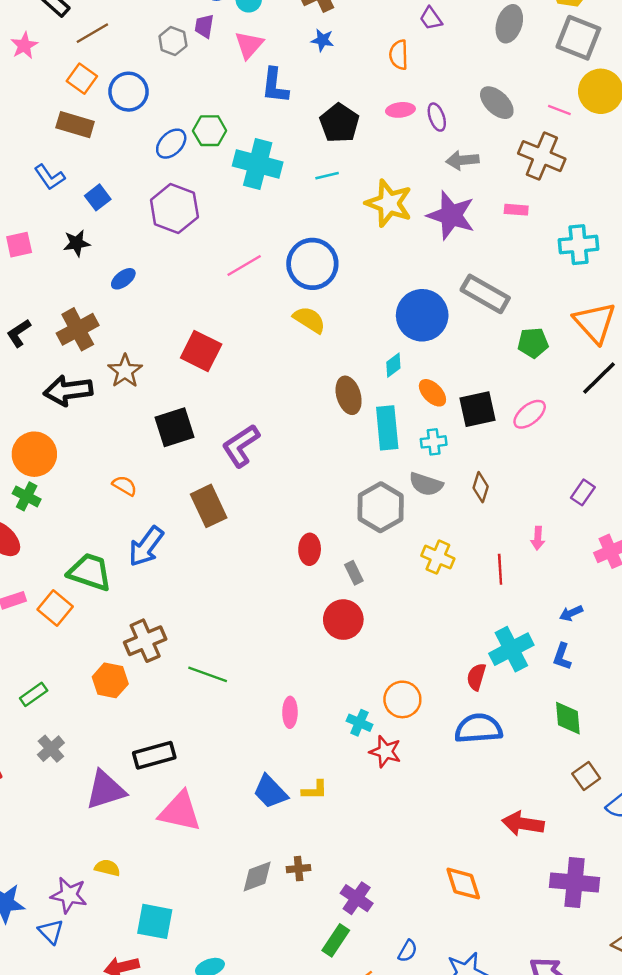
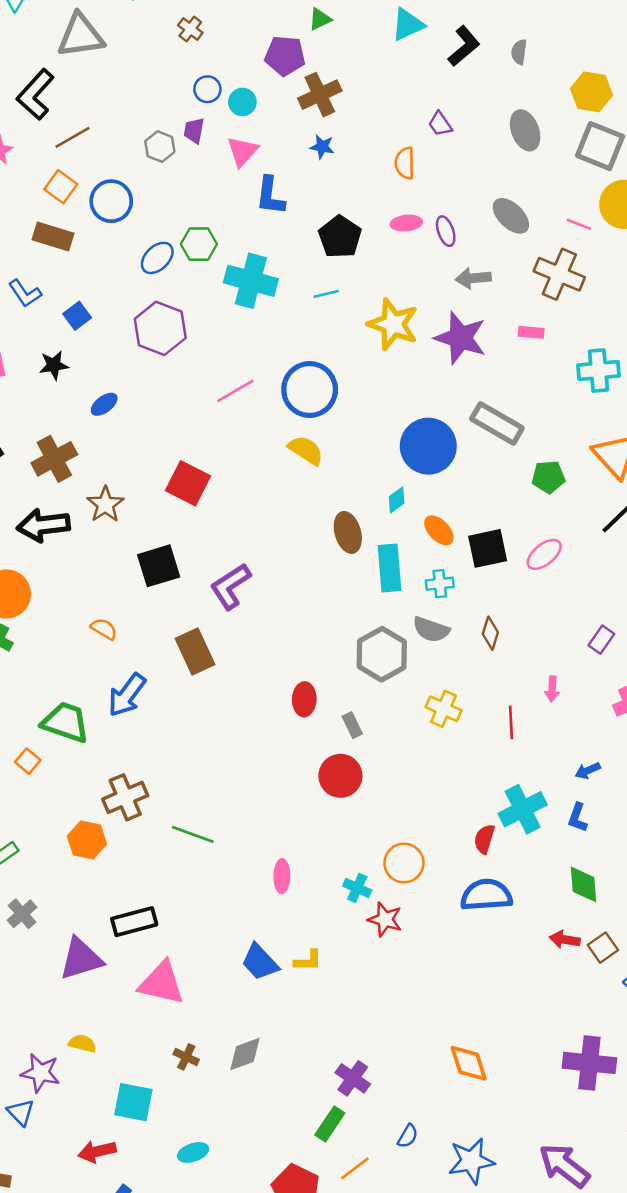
gray ellipse: (509, 24) -> (525, 130), turned -39
orange square: (55, 608) -> (28, 761), size x0.7
red arrow: (523, 824) -> (565, 940), moved, size x0.7
brown cross: (299, 869) -> (186, 1057), moved, turned 30

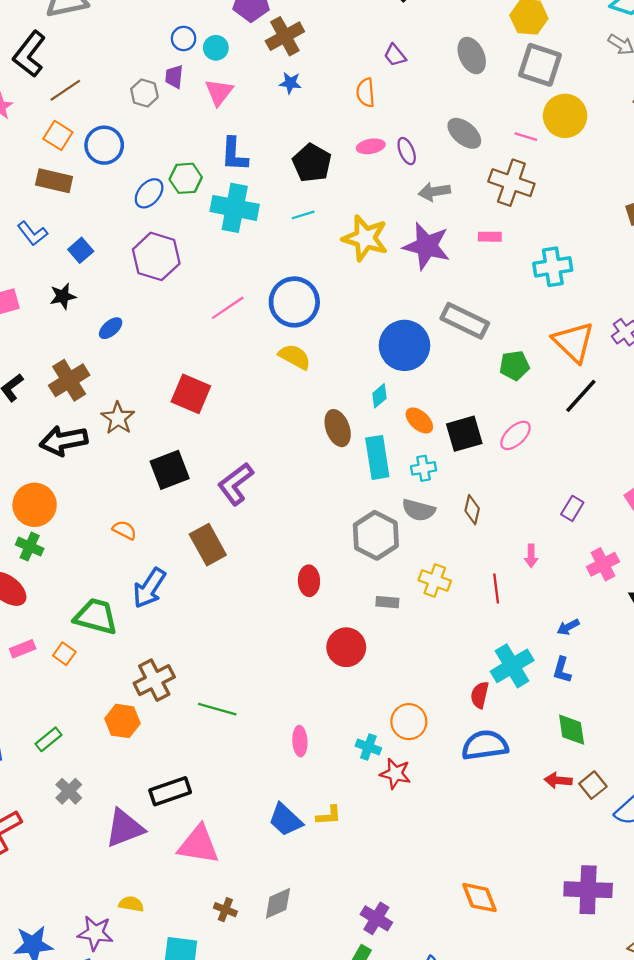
blue L-shape: (270, 196) -> (234, 154), moved
gray rectangle: (352, 725) -> (387, 602), moved, turned -55

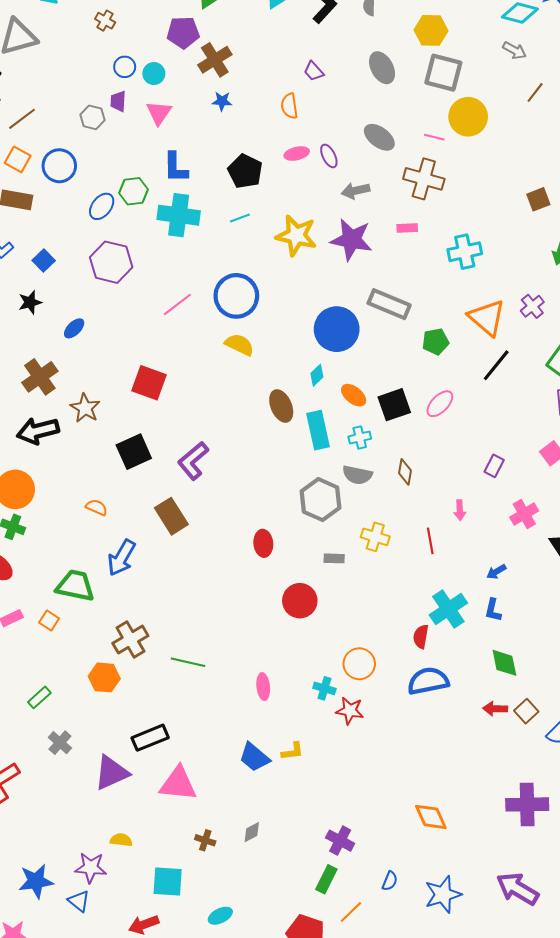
gray diamond: (278, 903) -> (252, 832), size x0.7

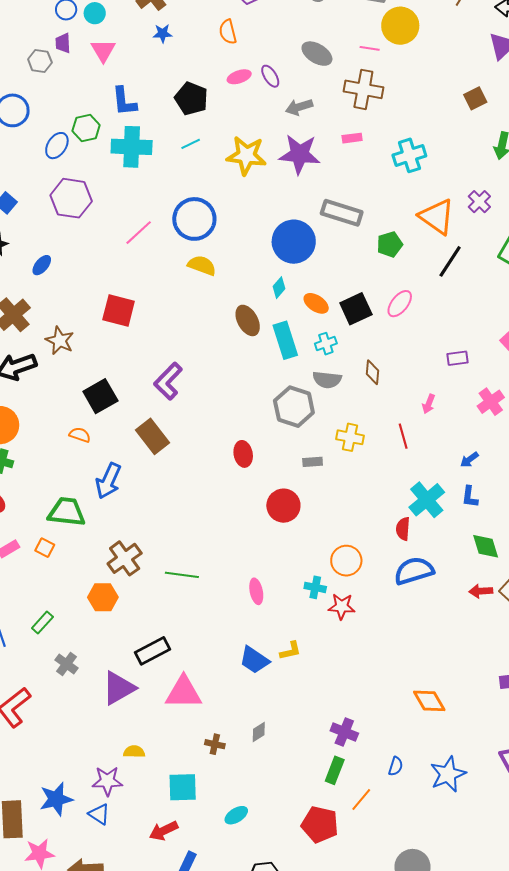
black square: (134, 452) -> (100, 396), moved
purple rectangle: (494, 466) -> (457, 358), turned 60
pink arrow: (460, 510) -> (429, 404), turned 30

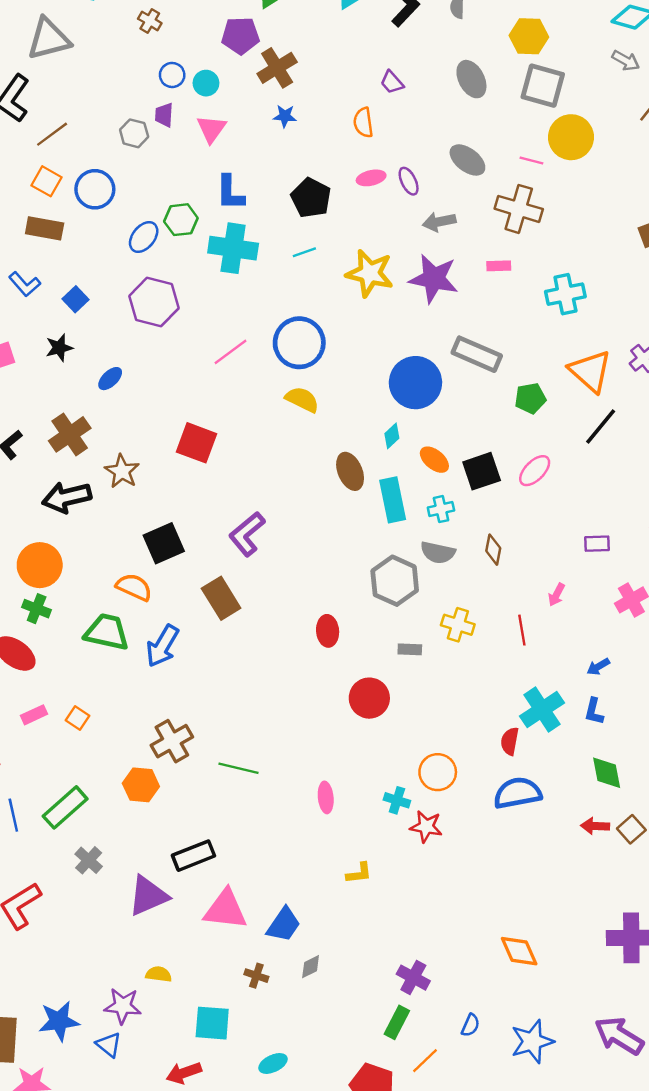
orange semicircle: (80, 435) -> (134, 587), size x1.4
green trapezoid: (67, 512) -> (107, 632), moved
green rectangle: (42, 622) -> (65, 807), size x1.6
blue trapezoid: (254, 660) -> (284, 925), moved, turned -96

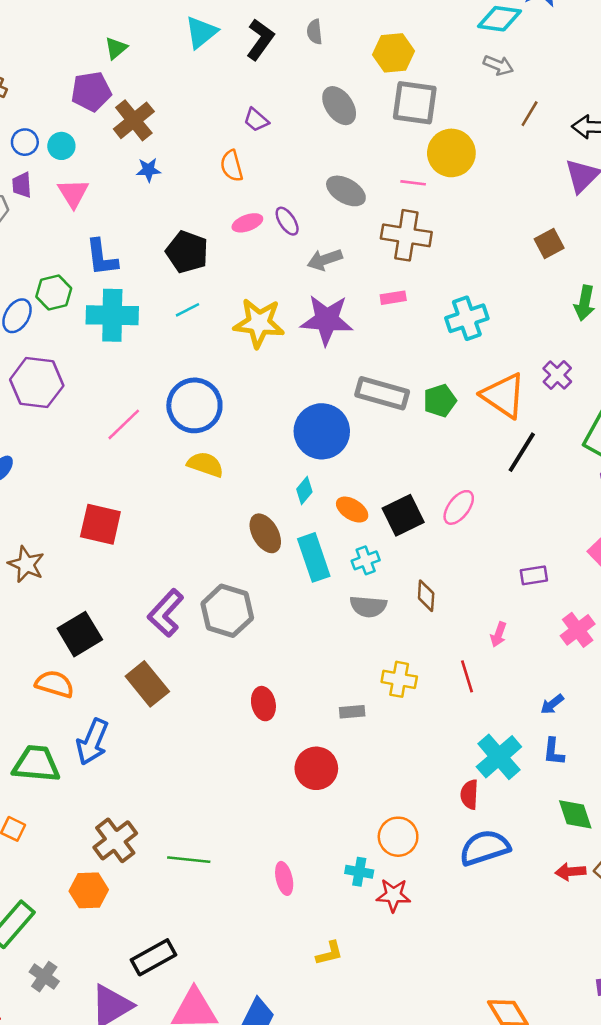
green pentagon: (530, 398) -> (440, 401), moved
gray hexagon: (395, 581) -> (227, 611), moved
green trapezoid: (107, 632) -> (36, 764), moved

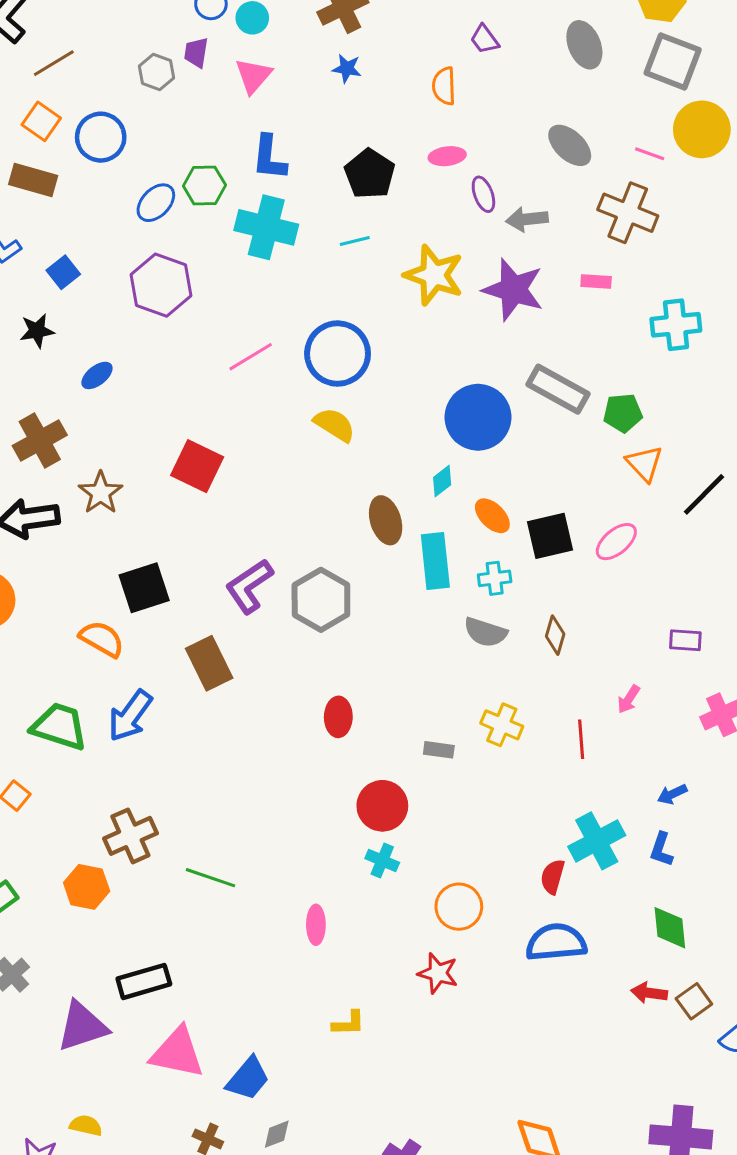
purple ellipse: (287, 221) -> (483, 194), moved
orange triangle: (504, 396) -> (644, 463), moved, size x0.7
cyan cross: (359, 872) -> (382, 861), moved

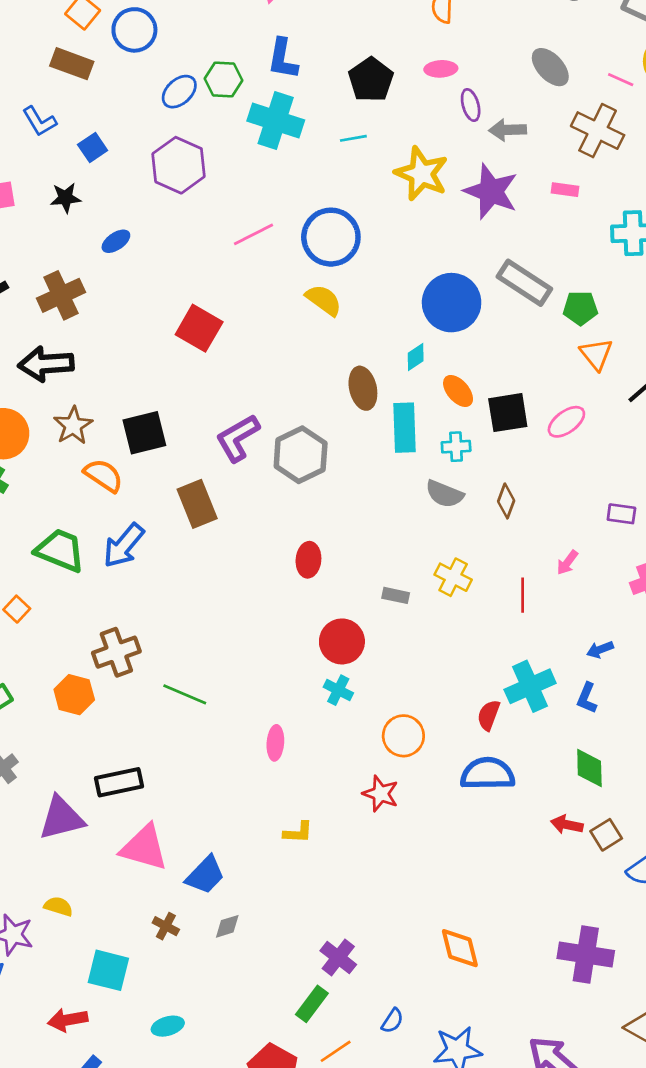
brown star: (101, 493) -> (73, 426), moved

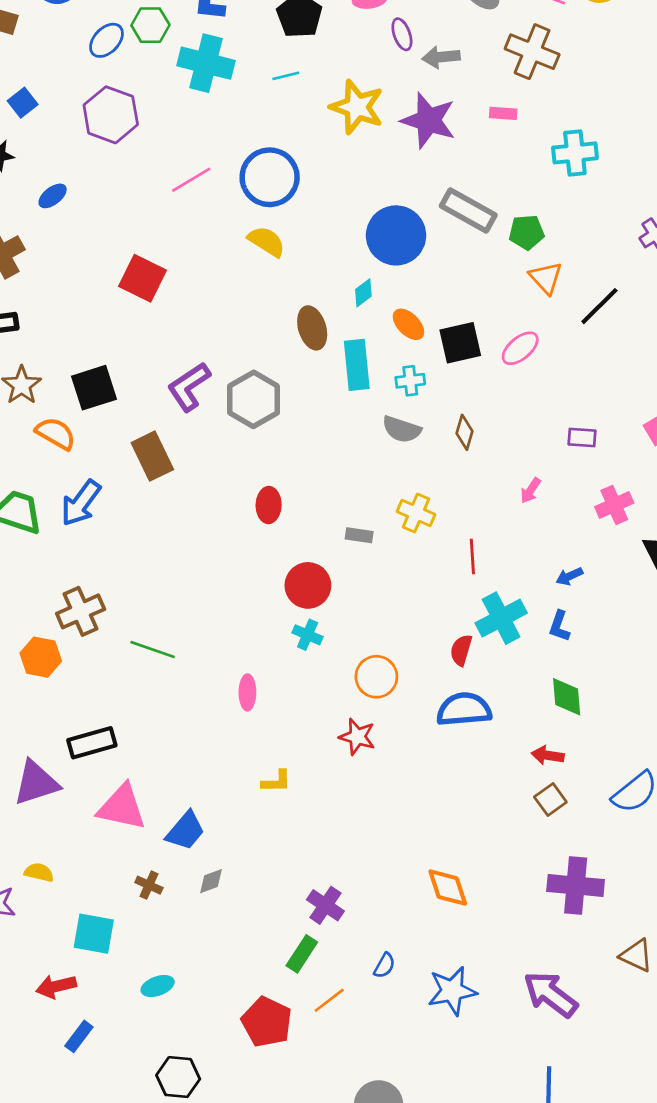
red line: (523, 595) -> (472, 557), moved
brown square: (606, 835) -> (550, 800), moved

